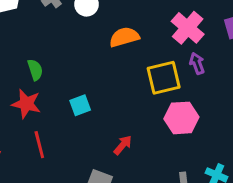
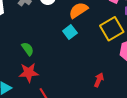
cyan square: (80, 105) -> (70, 32), moved

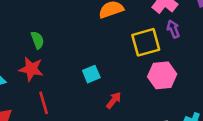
cyan square: (70, 32) -> (91, 74), moved

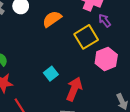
red arrow: (114, 100) -> (74, 89), size x1.6

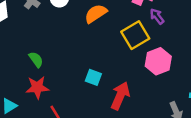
cyan square: (51, 74) -> (93, 77), turned -32

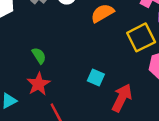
red star: (37, 87) -> (39, 84), turned -30

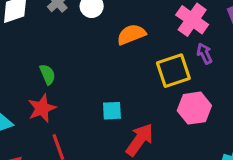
cyan square: (96, 78) -> (112, 111), turned -35

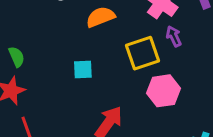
cyan square: (112, 111) -> (83, 69), moved

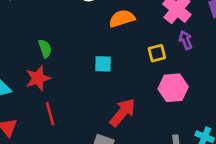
yellow square: (143, 53) -> (157, 53), size x0.6

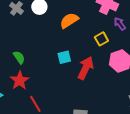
red arrow: (123, 112) -> (86, 68), moved

